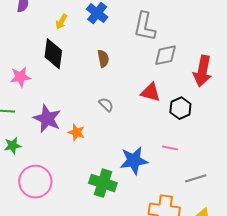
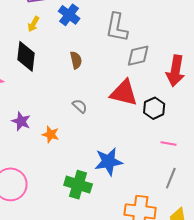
red triangle: (151, 92) -> (124, 93), size x1.4
purple star: (47, 119) -> (21, 121), size x0.7
pink line: (170, 148) -> (168, 143), moved
gray line: (196, 178) -> (171, 178), turned -50

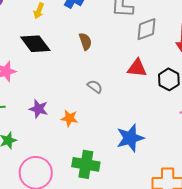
black diamond: (26, 56) -> (35, 44), turned -36
red triangle: (124, 93) -> (137, 68), size x0.7
green cross: (78, 185) -> (86, 164), moved

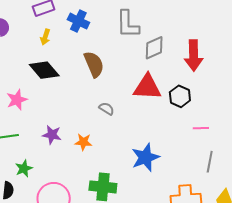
brown semicircle: (85, 41) -> (94, 64), size x1.5
red triangle: (137, 68) -> (147, 87), size x1.4

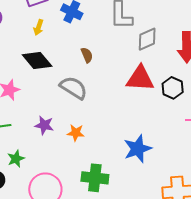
brown semicircle: (94, 64) -> (87, 55), size x0.6
gray semicircle: (106, 109) -> (73, 88), moved, size x1.8

